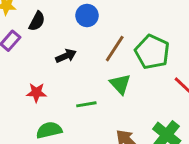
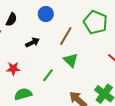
green pentagon: (152, 52) -> (95, 22), moved
green line: (86, 104) -> (48, 75), turned -40

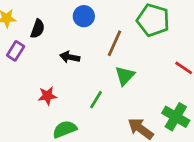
black arrow: (32, 42) -> (70, 57), turned -136
green triangle: (71, 60) -> (125, 76), turned 35

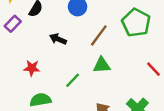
green triangle: (125, 76) -> (102, 65), turned 30

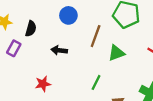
green triangle: (102, 65) -> (116, 53), moved
green line: (73, 80) -> (96, 82), moved

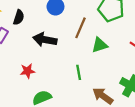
black arrow: (59, 50) -> (45, 40), size x1.5
green line: (96, 82) -> (79, 72), turned -40

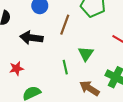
green triangle: (100, 45) -> (86, 54), moved, turned -35

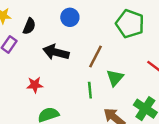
brown line: (65, 25) -> (96, 57), moved

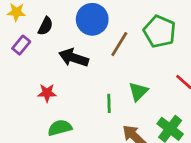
blue circle: (70, 17) -> (92, 19), size x1.5
brown line: (96, 57) -> (119, 44), moved

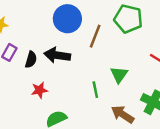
black semicircle: (45, 26) -> (31, 60), moved

